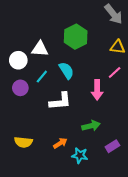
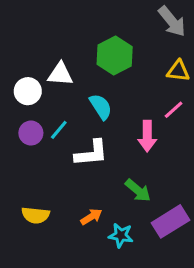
cyan line: (42, 77) -> (59, 130), moved
green arrow: (91, 126) -> (138, 190), turned 54
purple rectangle: (112, 146) -> (170, 221), size x1.6

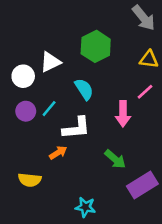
white triangle: (60, 74) -> (50, 62), turned -30
orange arrow: (91, 217) -> (58, 153), moved
cyan star: (121, 235) -> (85, 207), moved

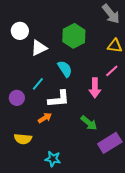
white circle: (23, 76) -> (20, 31), moved
purple circle: (26, 111) -> (17, 98), moved
cyan star: (85, 207) -> (53, 159), moved

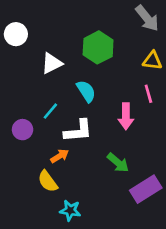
white circle: (20, 31) -> (16, 34), moved
pink line: (112, 71) -> (148, 94), turned -64
yellow semicircle: (23, 139) -> (48, 181), moved, turned 48

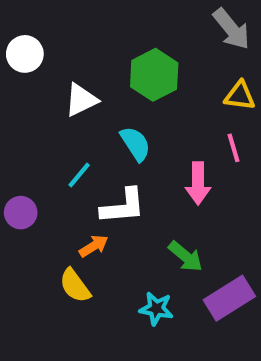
purple circle: (23, 130) -> (21, 213), moved
cyan star: (70, 210) -> (156, 309), moved

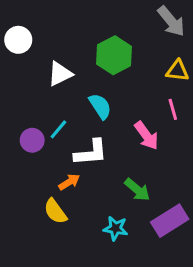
pink arrow: (198, 183) -> (147, 136), turned -36
purple circle: (21, 213) -> (32, 140), moved

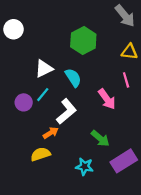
white triangle: (60, 74) -> (44, 69), moved
white L-shape: (91, 153) -> (66, 111), turned -35
yellow semicircle: (55, 211) -> (41, 154), turned 108

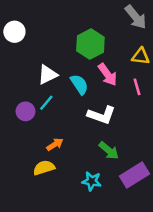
pink arrow: (107, 99) -> (108, 75), moved
white L-shape: (66, 111) -> (101, 115), moved, turned 60

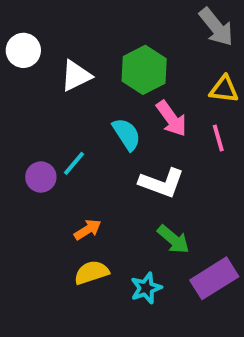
white triangle: (48, 75) -> (76, 76), moved
yellow semicircle: (44, 168) -> (92, 272), moved
cyan star: (92, 181) -> (146, 288), turned -30

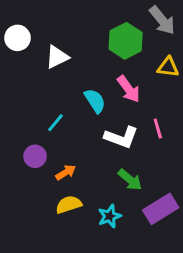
green hexagon: (144, 70) -> (126, 41), moved
pink line: (218, 138) -> (158, 129), moved
purple circle: (41, 177) -> (35, 156), moved

